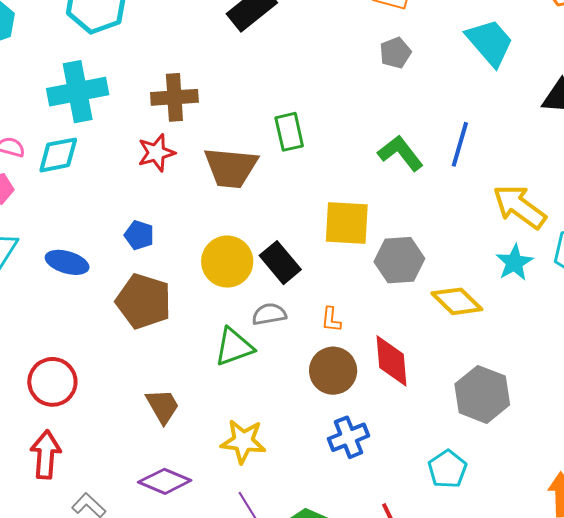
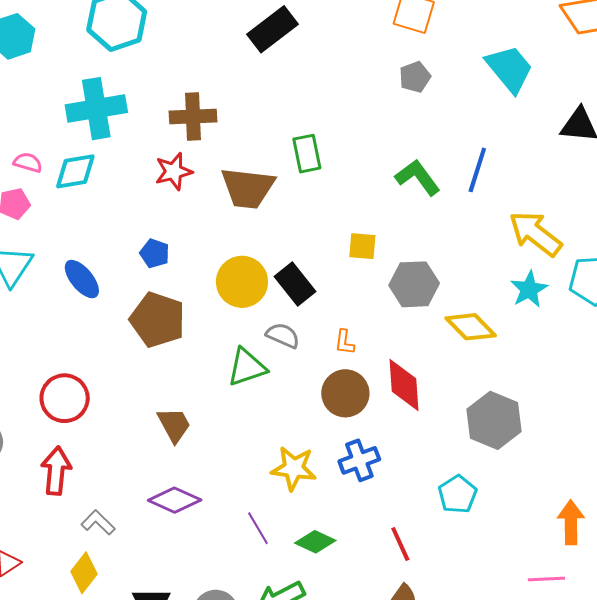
yellow square: (347, 223) -> (362, 246), size x0.6
blue ellipse: (67, 262) -> (82, 279), turned 33
gray semicircle: (269, 314) -> (283, 335), turned 32
yellow star: (243, 441) -> (294, 468), moved

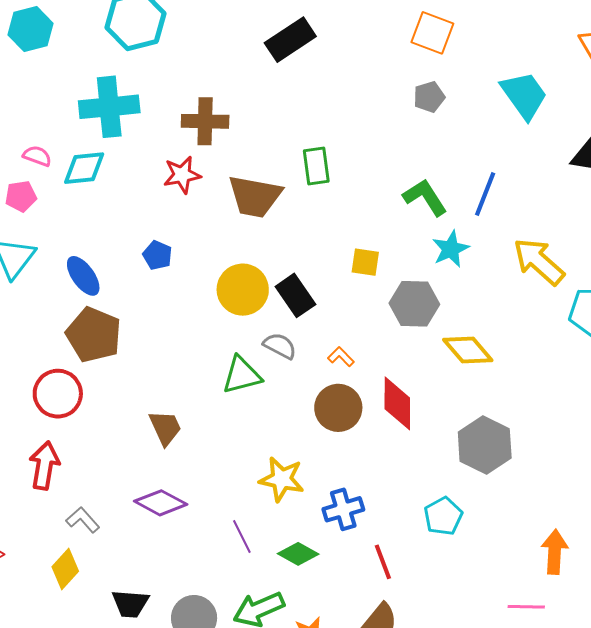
cyan star: (529, 289) -> (451, 249), moved
brown pentagon: (158, 320) -> (94, 335), moved
orange L-shape: (345, 342) -> (341, 357), turned 124
blue cross: (359, 460) -> (343, 509), moved

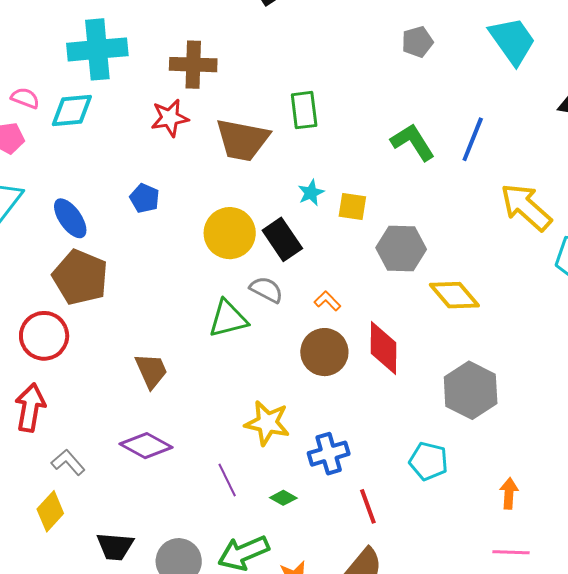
cyan star: (451, 249) -> (311, 193), moved, size x0.7
cyan pentagon: (443, 516) -> (429, 461), turned -30
orange arrow: (555, 552) -> (509, 493), moved, size x0.7
green diamond: (298, 554) -> (283, 498), size x0.7

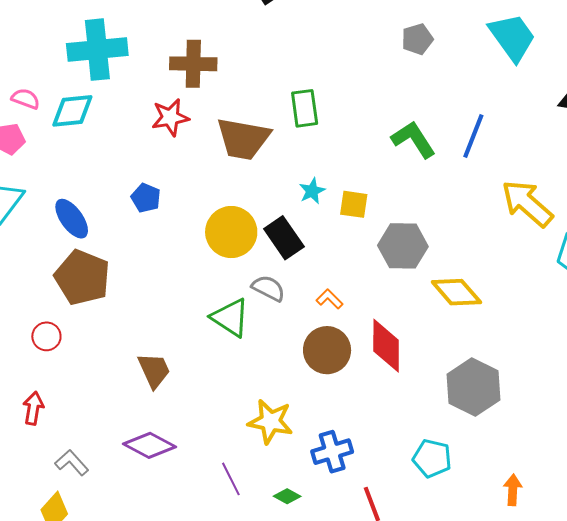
green triangle: (228, 319) -> (230, 318), turned 48
red circle: (44, 336) -> (46, 336), size x0.6
red arrow: (30, 408) -> (33, 408), size x0.7

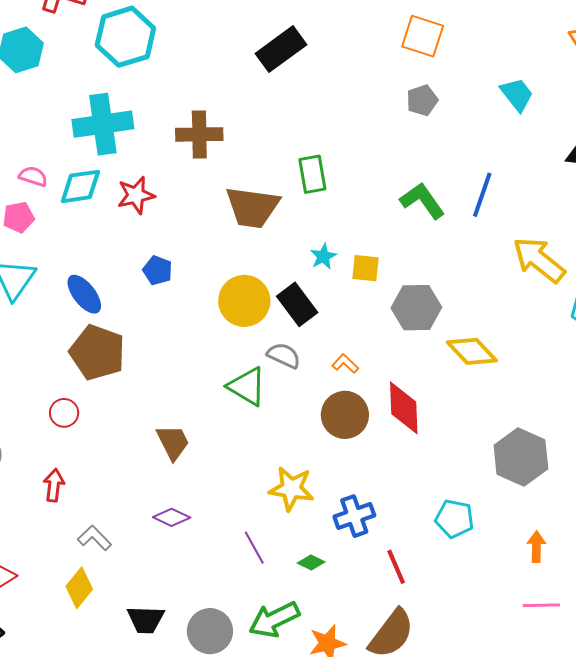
cyan trapezoid: (512, 37) -> (517, 94), size x0.7
red star: (170, 117) -> (136, 195), moved
gray hexagon: (474, 387) -> (521, 457), moved
purple diamond: (149, 445) -> (172, 517), size x0.7

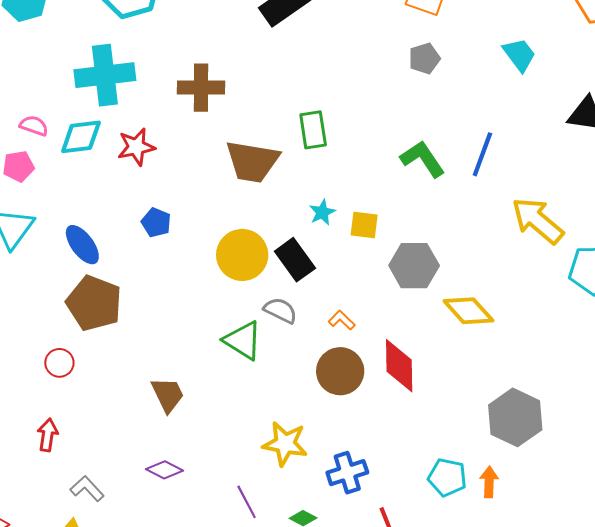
orange arrow: (536, 547) -> (489, 482), moved

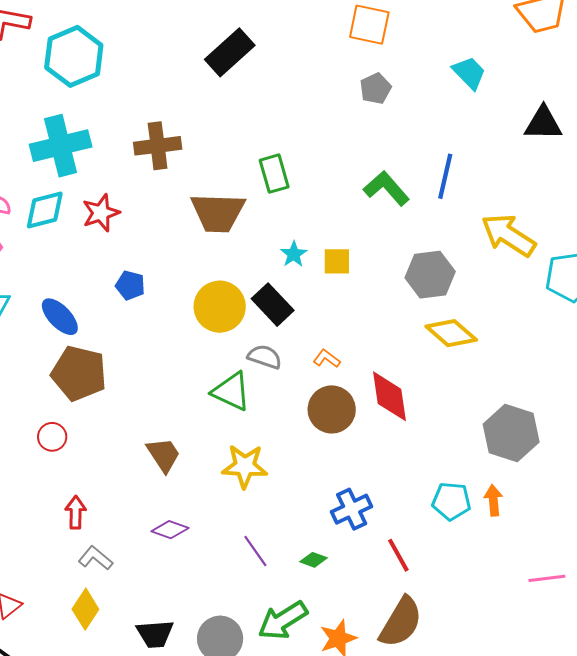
gray hexagon: (414, 266) -> (430, 275), moved
red arrow: (48, 435) -> (76, 512), moved
yellow star: (285, 444) -> (245, 466), moved

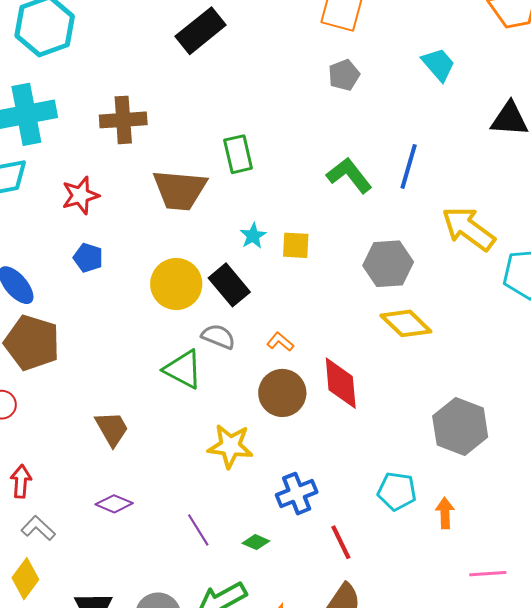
red star: (101, 213) -> (80, 195), moved
yellow star: (245, 466) -> (230, 446), moved
orange arrow: (493, 500) -> (445, 513), moved

